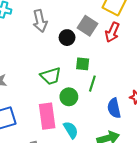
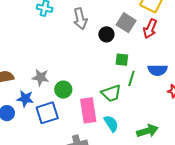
green trapezoid: (51, 76) -> (111, 93), moved
green circle: (69, 97) -> (63, 90), moved
blue semicircle: (114, 108) -> (158, 70), moved, turned -78

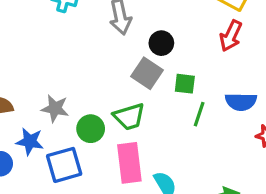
gray square: (126, 23) -> (147, 73), moved
green trapezoid: (111, 93) -> (129, 117), moved

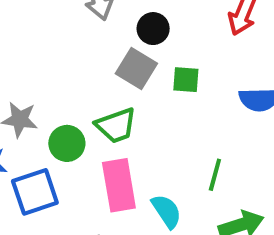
green line: (199, 114) -> (215, 175), moved

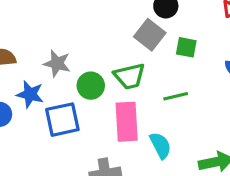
green line: (215, 175) -> (176, 96), moved, turned 55

